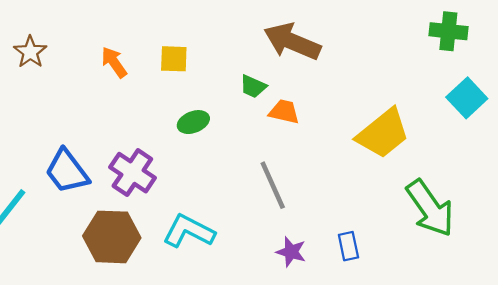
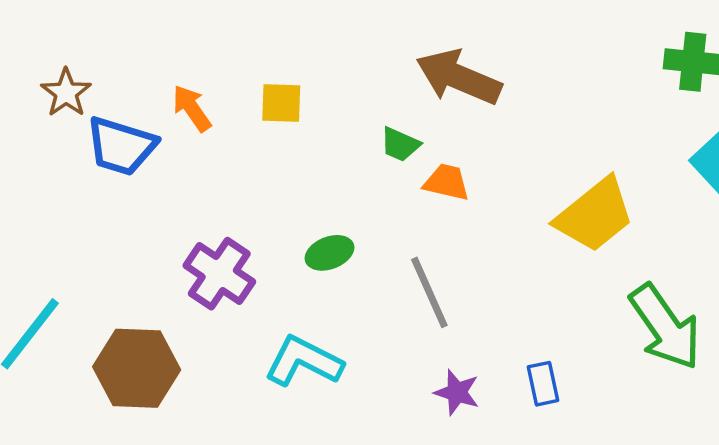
green ellipse: (193, 122) -> (329, 253), moved
blue trapezoid: (67, 171) -> (121, 146), moved, turned -36
brown hexagon: (112, 237) -> (137, 368), moved

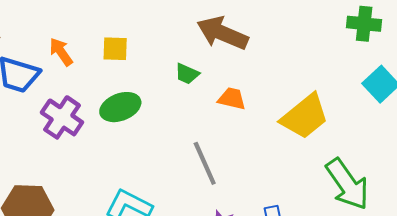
orange trapezoid: (447, 182) -> (232, 99), moved
green ellipse: (329, 253) -> (120, 107), moved, size x1.4
purple cross: (219, 274) -> (62, 117), moved

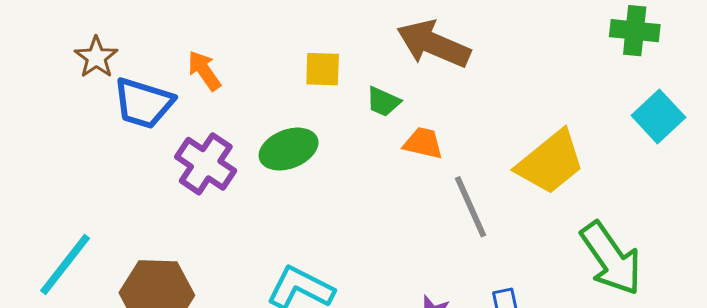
yellow square: (115, 49) -> (323, 69), moved
orange trapezoid: (232, 99) -> (423, 143), moved
gray line: (205, 163) -> (471, 207), moved

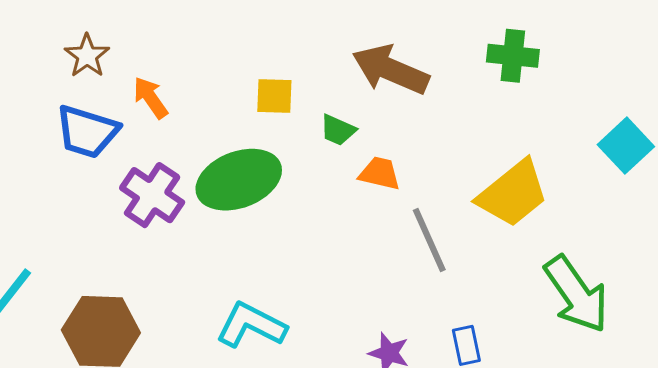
green cross: (635, 31) -> (513, 56), moved
brown star: (96, 57) -> (87, 56), moved
green ellipse: (289, 149) -> (239, 180), size x1.4

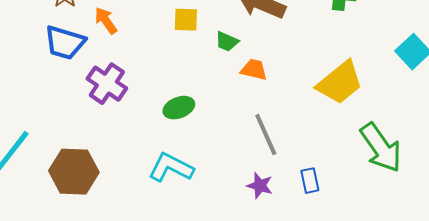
green ellipse: (239, 180) -> (179, 108), moved, size x0.6
gray line: (429, 240) -> (266, 135), moved

